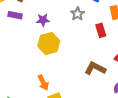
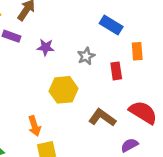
gray star: (78, 14) -> (86, 56), moved
yellow hexagon: (49, 44) -> (64, 90), moved

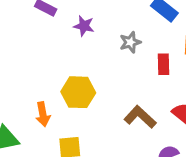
yellow hexagon: (64, 90) -> (78, 92), moved
orange arrow: (34, 126) -> (43, 114), moved

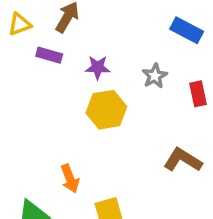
yellow hexagon: (78, 92) -> (106, 110), moved

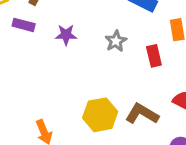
yellow hexagon: (106, 110) -> (100, 115), moved

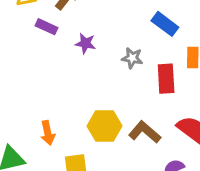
gray star: (116, 41) -> (132, 58), turned 30
red rectangle: (154, 56) -> (166, 79), size x1.4

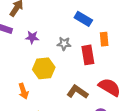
yellow hexagon: (105, 126) -> (44, 68), moved
orange arrow: (48, 133) -> (23, 91), moved

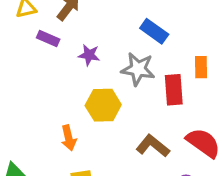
blue rectangle: (83, 19) -> (154, 31), moved
gray star: (64, 44) -> (138, 69), size x1.5

